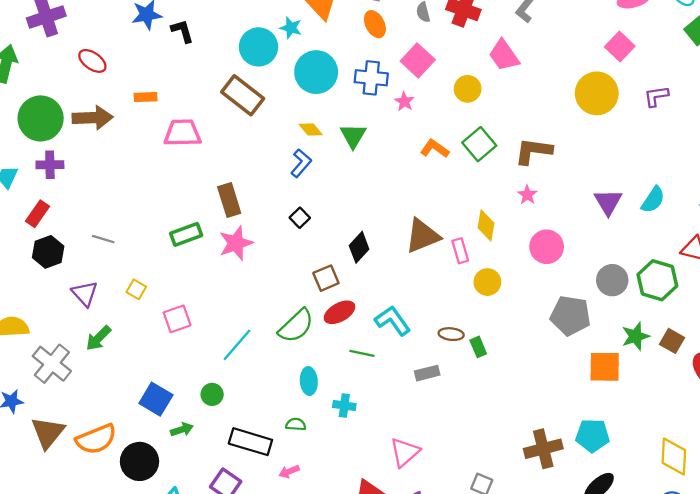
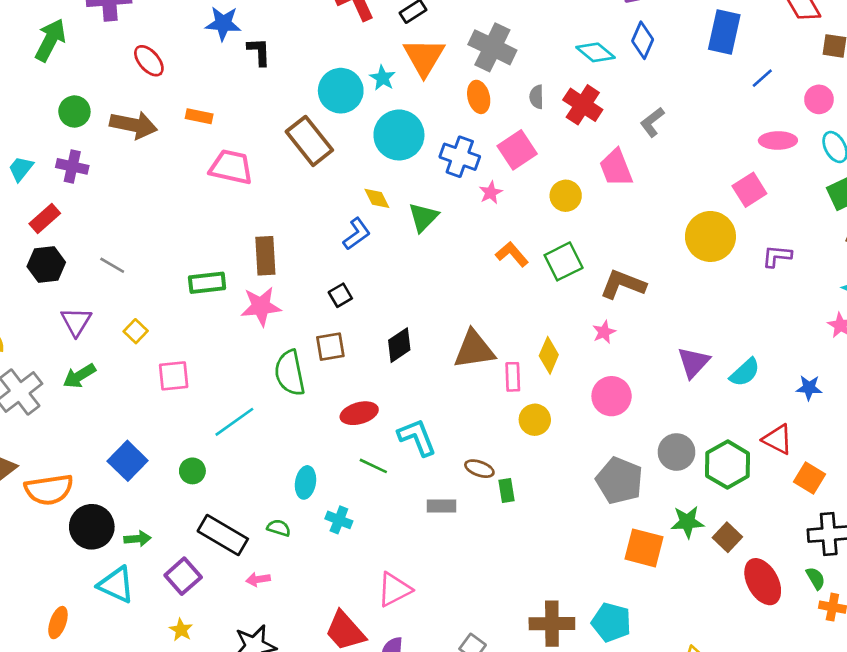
green circle: (41, 118) -> (74, 111), size x0.6
brown square: (326, 278) -> (330, 347), moved
green semicircle: (296, 326) -> (290, 373), moved, turned 108
green arrow: (182, 429) -> (138, 539), moved

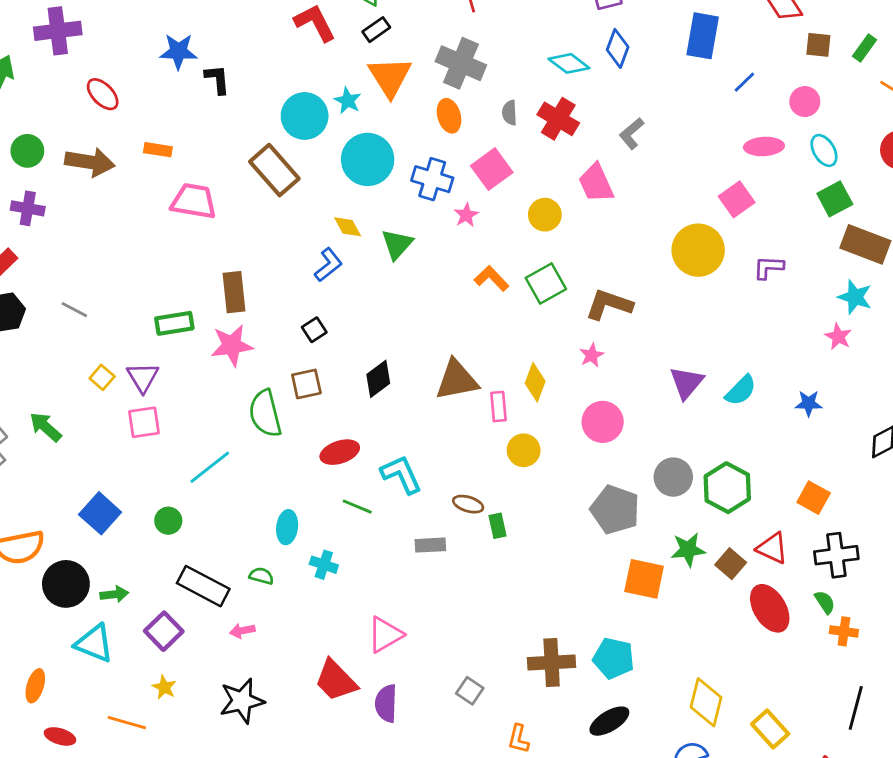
purple triangle: (76, 322) -> (143, 377), moved
green arrow: (79, 376) -> (45, 427), turned 76
red triangle: (778, 439) -> (772, 548), moved

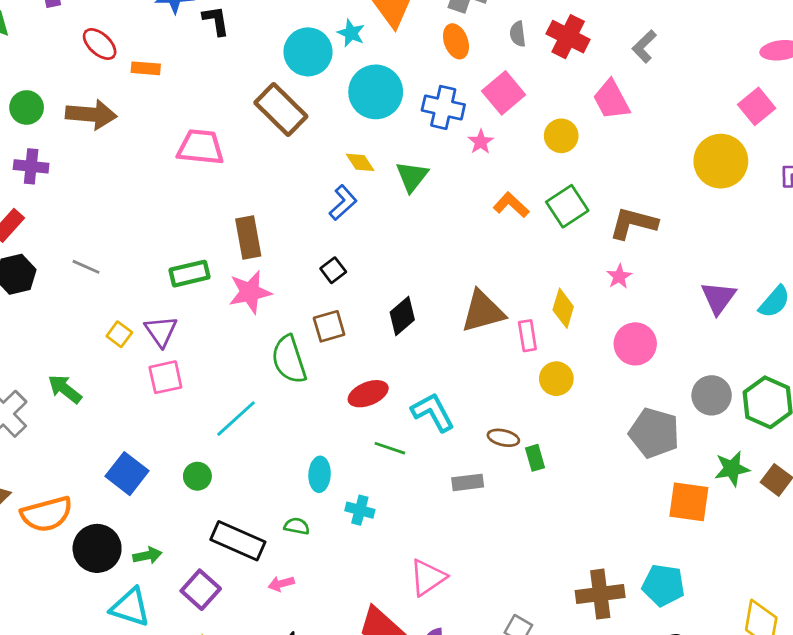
orange rectangle: (158, 150) -> (146, 68), moved

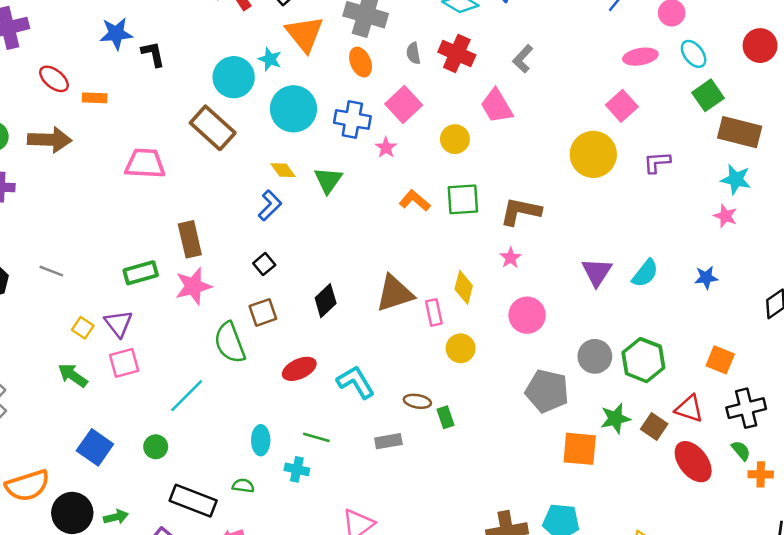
green square: (567, 206) -> (463, 199), turned 32
green arrow: (65, 389) -> (73, 375), moved
green line: (390, 448) -> (316, 437), moved

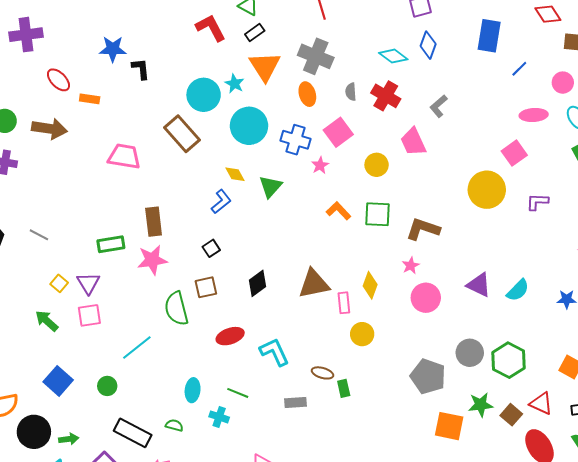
purple triangle: (597, 272) -> (479, 285), turned -44
pink circle: (527, 315) -> (426, 298), moved

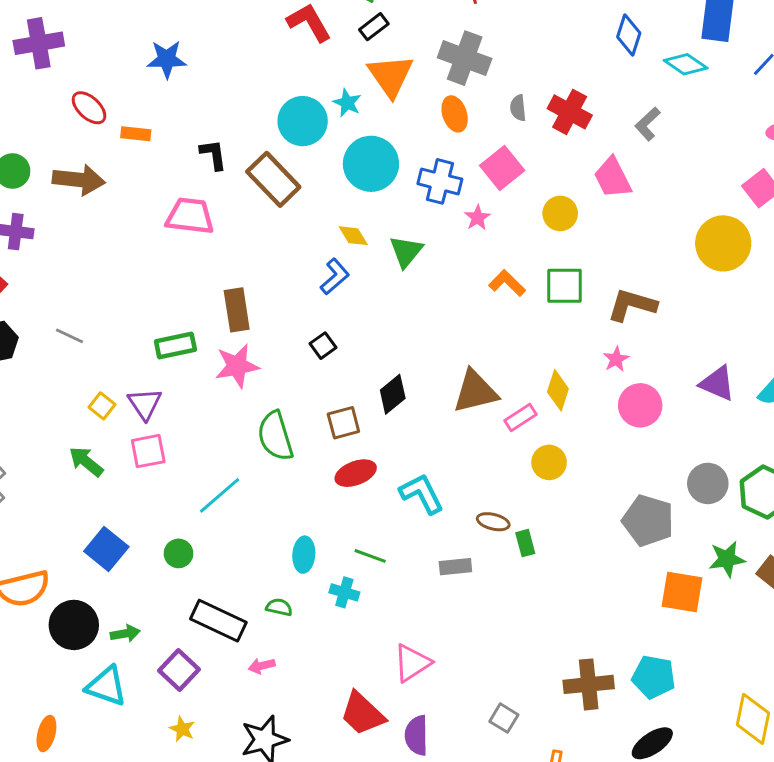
cyan diamond: (393, 56) -> (686, 64), moved
black L-shape: (141, 69) -> (213, 155), moved
brown square: (206, 287) -> (343, 423), moved
pink rectangle: (344, 303) -> (520, 418), turned 65

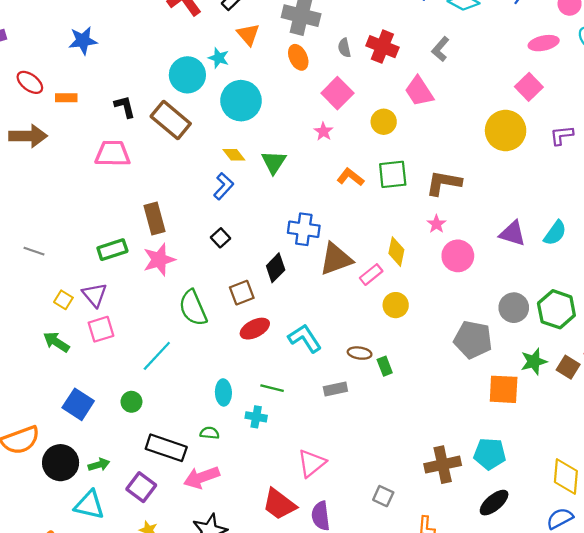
orange triangle: (391, 76) -> (248, 35), size x0.7
blue cross: (440, 181) -> (304, 229), moved
pink arrow: (262, 666) -> (202, 477), size x1.8

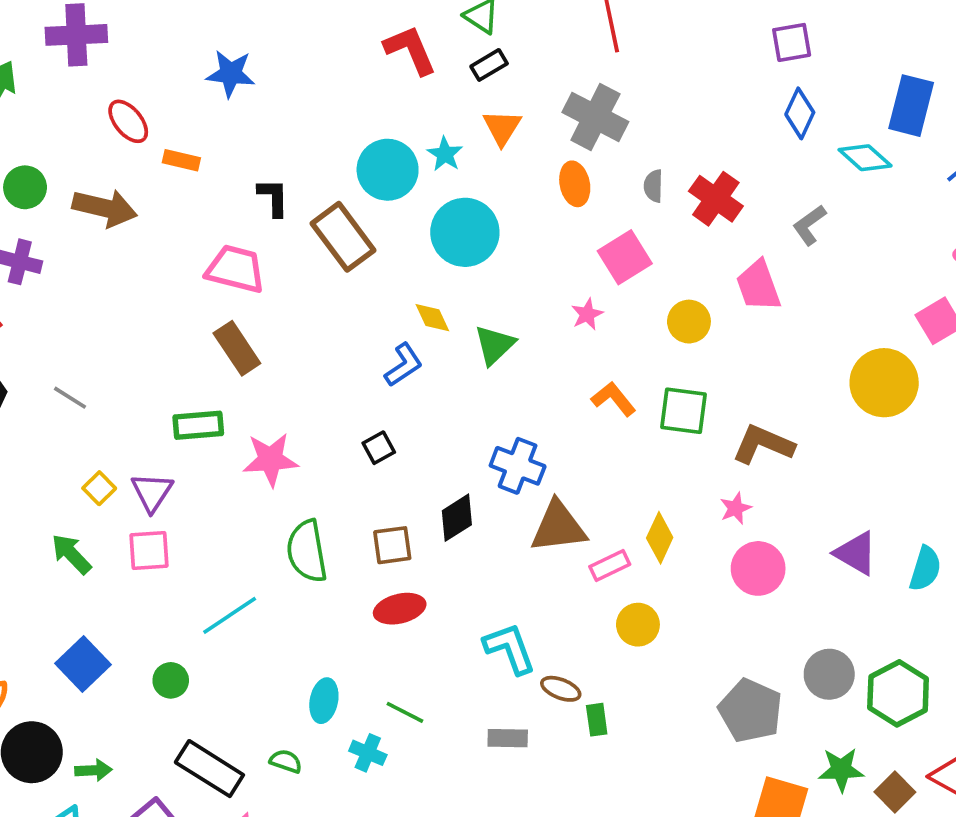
brown rectangle: (154, 219) -> (237, 348), moved, turned -32
cyan semicircle: (555, 233) -> (925, 569), turned -32
cyan L-shape: (305, 338) -> (510, 648), moved

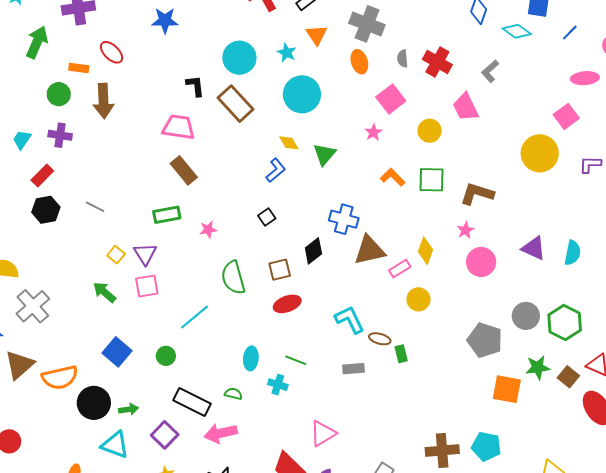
orange rectangle: (181, 160) -> (79, 68), moved
cyan circle: (388, 170) -> (239, 58), moved
brown arrow: (105, 208) -> (103, 101), turned 80
pink star: (270, 460) -> (208, 230), size x0.6

